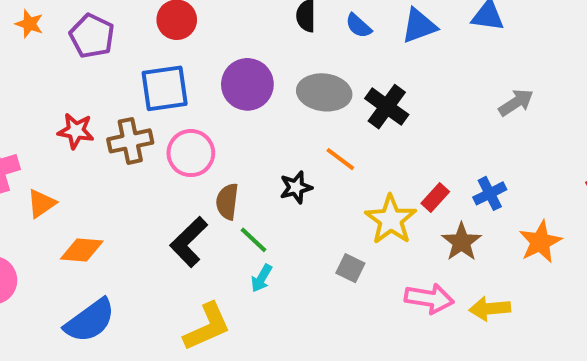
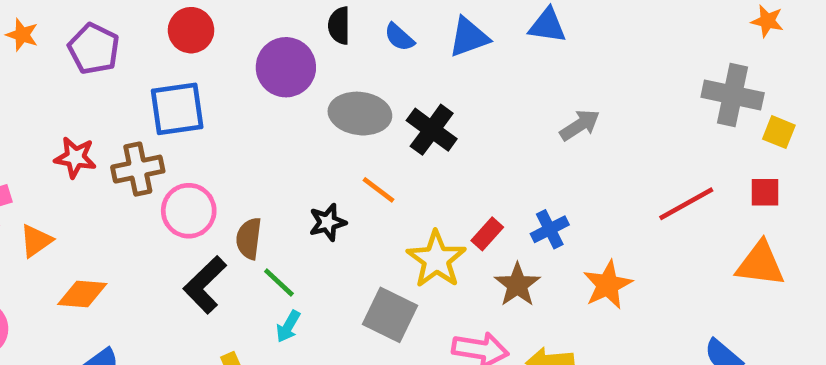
purple circle: (247, 84) -> (286, 67), moved
pink circle: (191, 153) -> (189, 211), moved
gray square: (350, 268) -> (390, 315), size x1.6

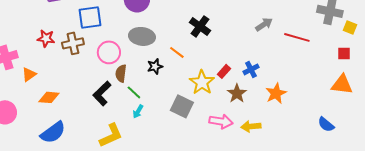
gray ellipse: (360, 114) -> (142, 36), moved
red line: (686, 204) -> (297, 37), moved, turned 45
pink circle: (189, 211) -> (109, 52), moved

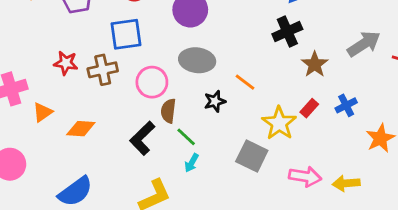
gray arrow: (264, 24) -> (364, 44), size x1.4
black cross: (200, 26) -> (287, 32), moved, turned 30
brown star: (237, 93) -> (315, 64), moved
orange diamond: (49, 97) -> (81, 129), moved

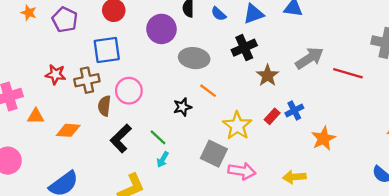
gray ellipse: (197, 60) -> (194, 58), moved
red rectangle: (309, 108) -> (272, 116), moved
brown semicircle: (168, 111) -> (104, 106), moved
orange triangle: (43, 112) -> (36, 116), turned 36
pink arrow: (305, 176) -> (242, 171), moved

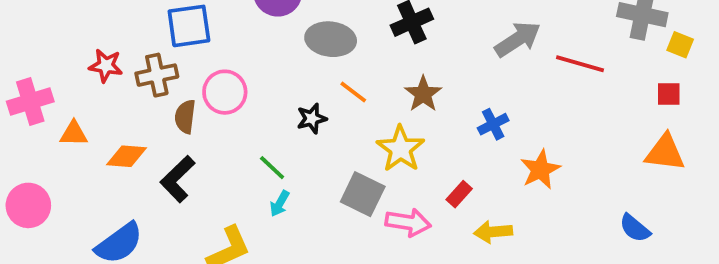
brown star: (268, 76) -> (423, 94), moved
red rectangle: (272, 116) -> (459, 194), moved
black L-shape: (121, 138) -> (178, 179), moved

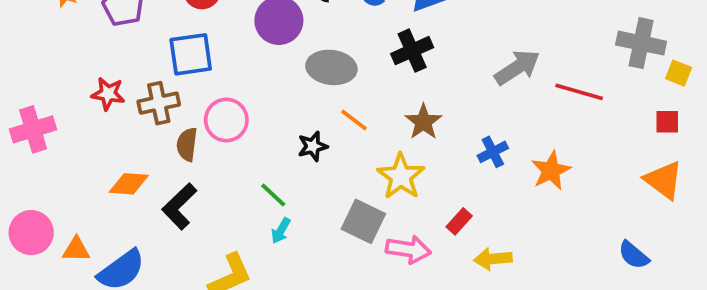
orange triangle: (74, 134) -> (76, 249), moved
orange triangle: (665, 153) -> (664, 180), turned 30
orange star: (540, 170) -> (551, 171), moved

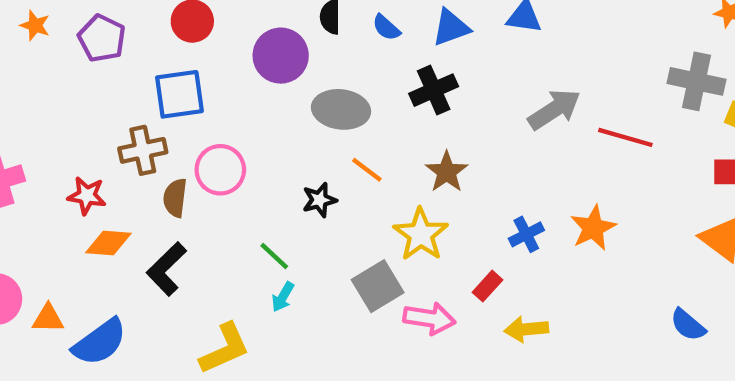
red star: (108, 94) -> (87, 196), moved
blue cross: (493, 152) -> (526, 234), moved
gray square: (363, 221) -> (378, 286), turned 33

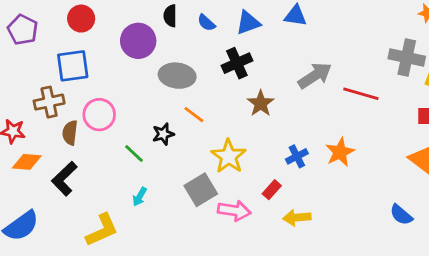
brown star: (447, 172) -> (261, 103), moved
green line: (274, 256) -> (134, 154), moved

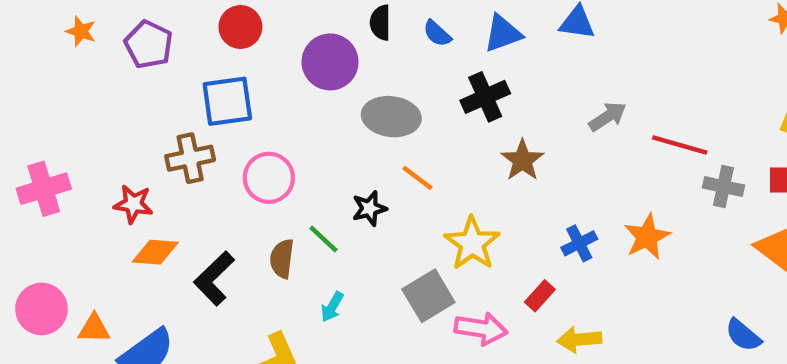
gray cross: (407, 58) -> (723, 187), moved, size x0.7
gray arrow: (315, 76) -> (608, 117), size x0.7
brown semicircle: (70, 133) -> (282, 259), moved

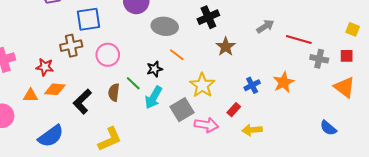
cyan arrow: (332, 307) -> (153, 97), moved, size x1.6
orange triangle: (94, 329) -> (31, 95), moved

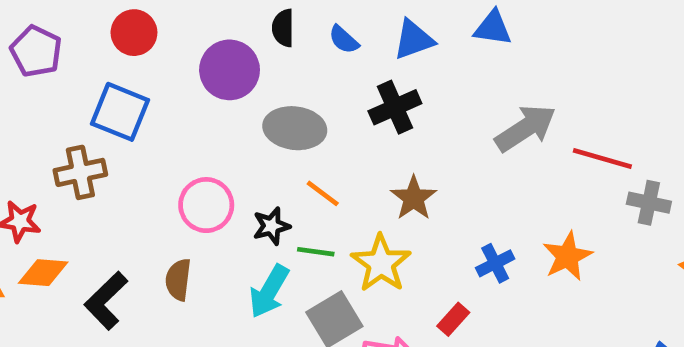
blue square: (88, 19) -> (120, 112), turned 30
gray arrow: (265, 26) -> (525, 128), size x1.5
brown star: (226, 47) -> (414, 198), moved
pink circle: (108, 55) -> (206, 205), moved
green line: (133, 83) -> (316, 252), moved, turned -35

